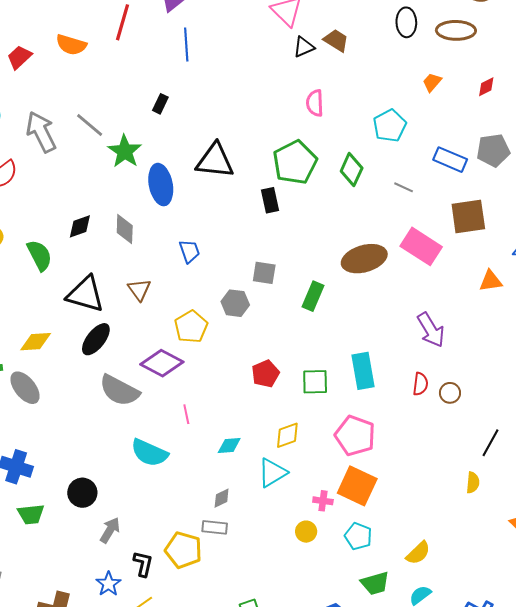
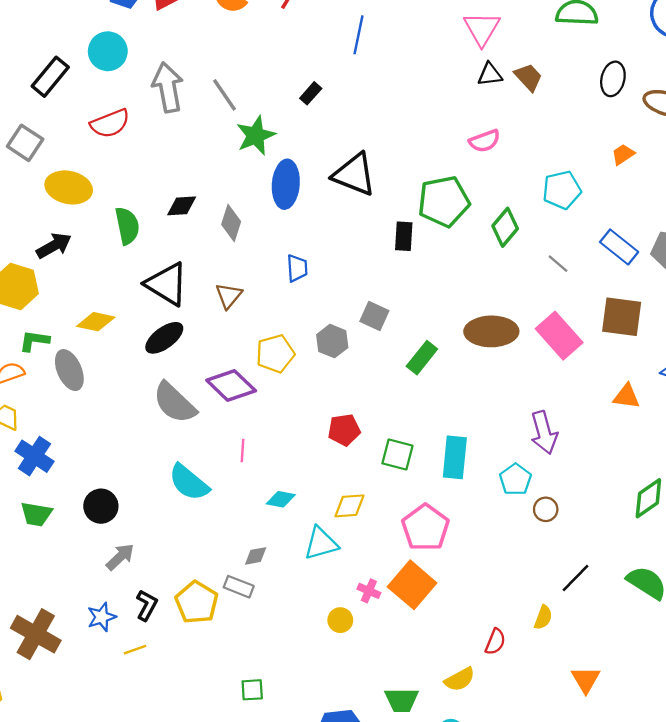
pink semicircle: (315, 103) -> (485, 141), turned -124
red semicircle: (420, 384) -> (495, 642), moved
cyan pentagon: (358, 536) -> (515, 479), moved

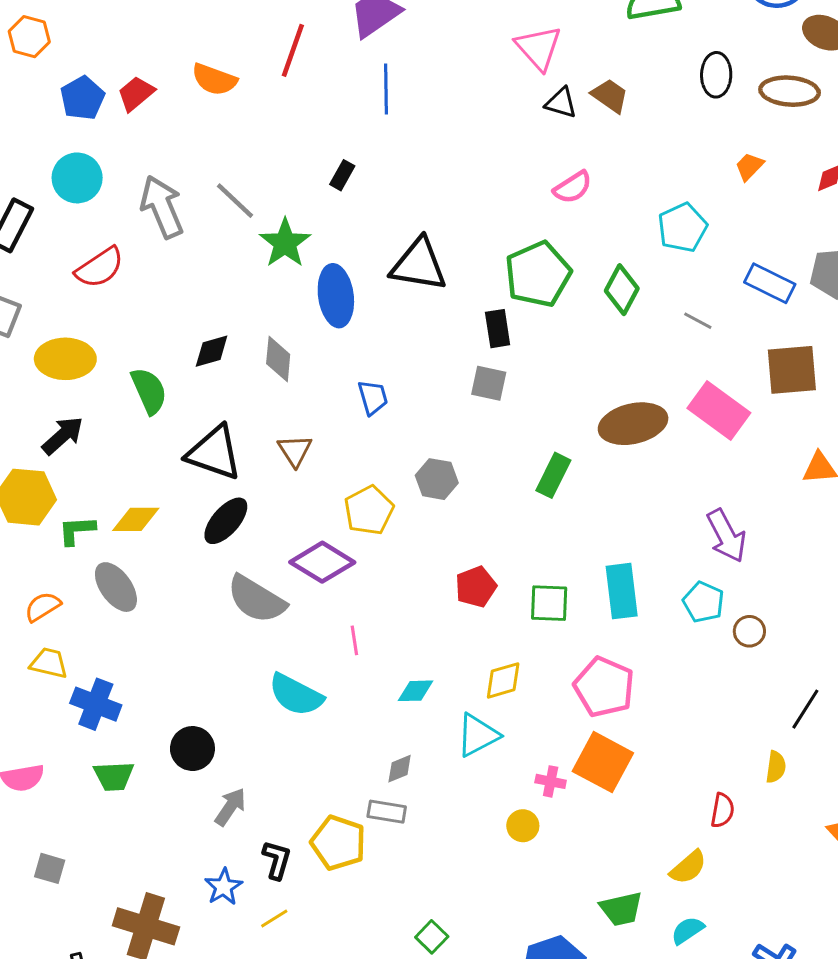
black triangle: (490, 74) -> (561, 103), turned 36
gray square: (374, 316) -> (489, 383), moved
green L-shape: (34, 341) -> (77, 530), moved
green square: (252, 690) -> (432, 937), turned -30

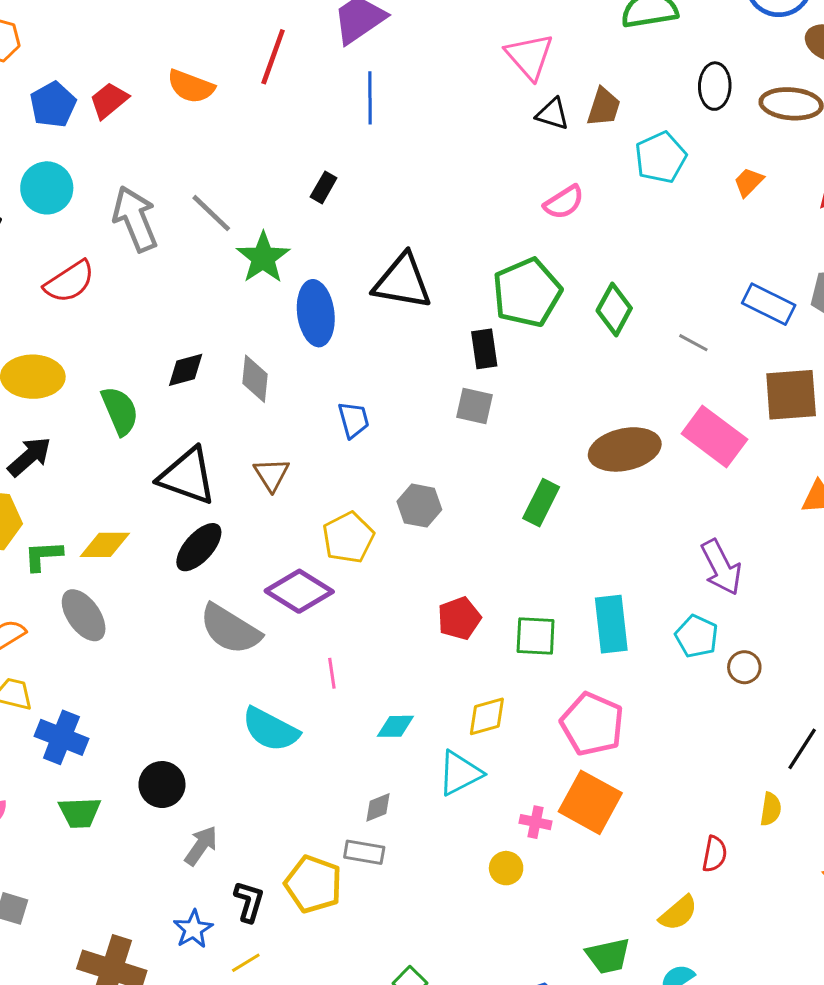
brown trapezoid: (610, 96) -> (604, 107), turned 72
cyan pentagon: (683, 228) -> (661, 157), moved

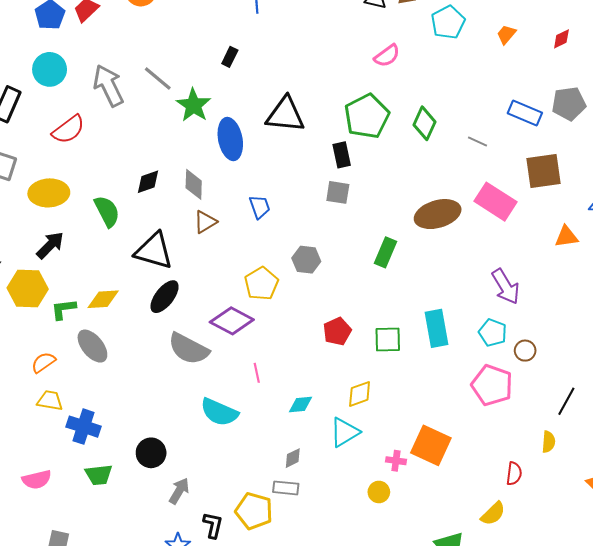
brown triangle: (272, 474) -> (205, 222), moved, turned 35
pink pentagon: (592, 724) -> (492, 385), moved

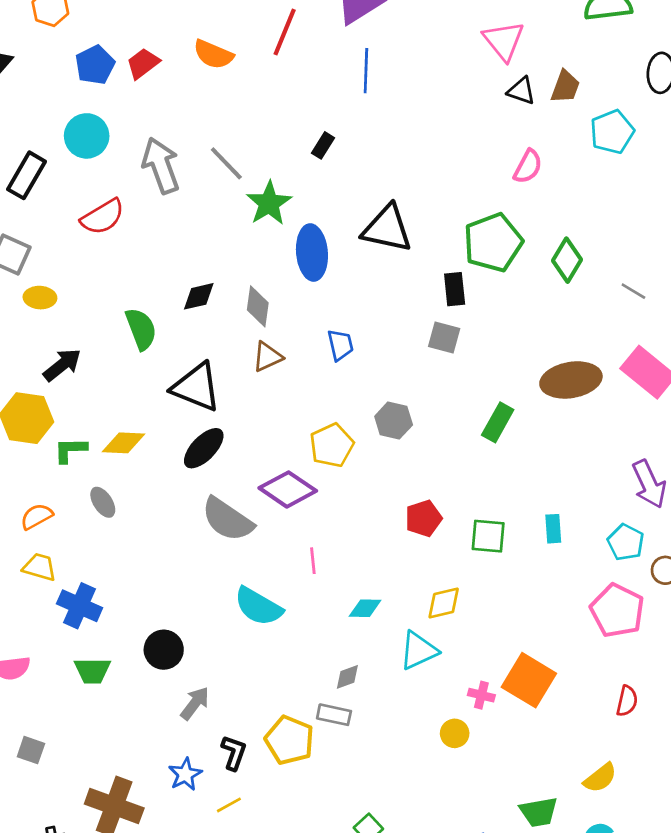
pink semicircle: (387, 56) -> (528, 167), turned -32
yellow ellipse: (49, 193) -> (40, 298), moved, size x0.6
cyan rectangle: (437, 328) -> (553, 529), size x0.6
gray ellipse: (92, 346) -> (103, 502), size x0.7
red semicircle: (514, 474) -> (627, 701), moved

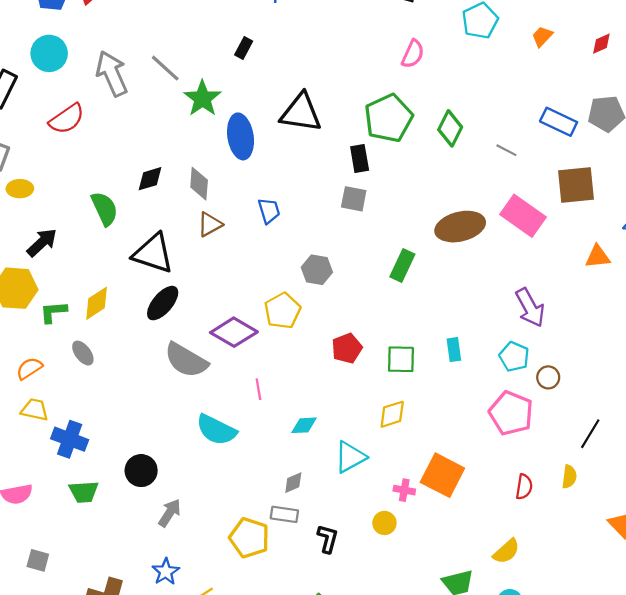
yellow diamond: (123, 443) -> (97, 303), turned -32
yellow pentagon: (332, 445) -> (282, 311), moved
yellow diamond: (444, 603) -> (392, 414), moved
black L-shape: (234, 753) -> (328, 539), moved

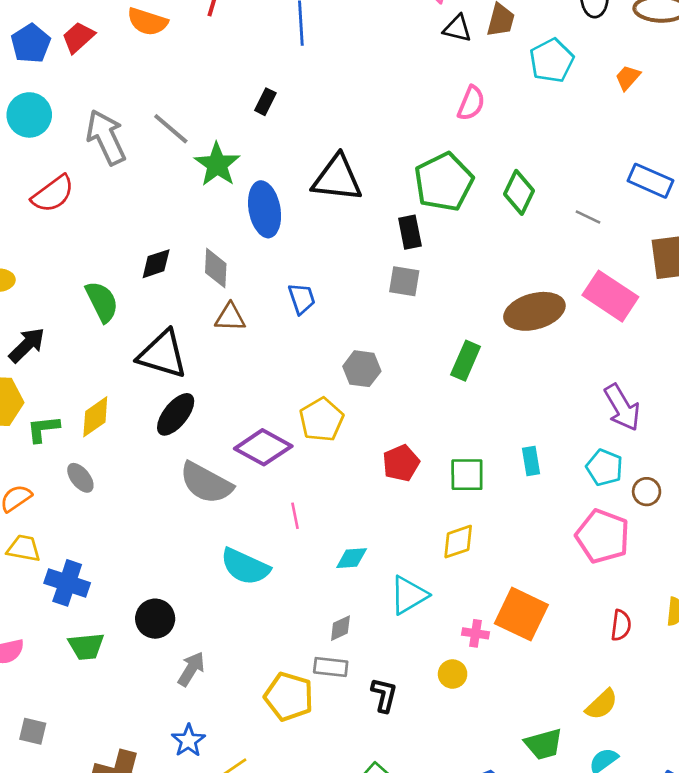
brown triangle: (210, 224) -> (230, 317), turned 32

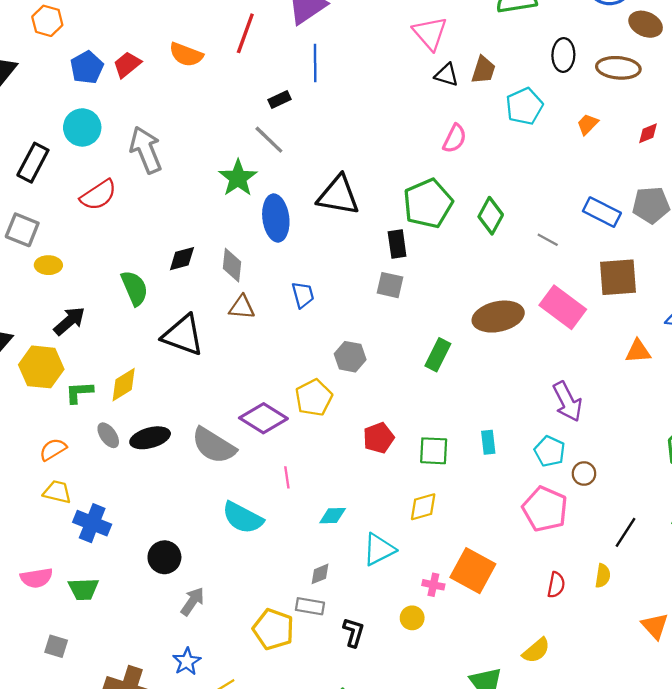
black rectangle: (265, 102) -> (279, 99), moved, turned 35
gray line: (171, 129) -> (269, 140), moved
black ellipse: (176, 414) -> (150, 438), moved, turned 33
green trapezoid: (86, 646) -> (83, 589), moved

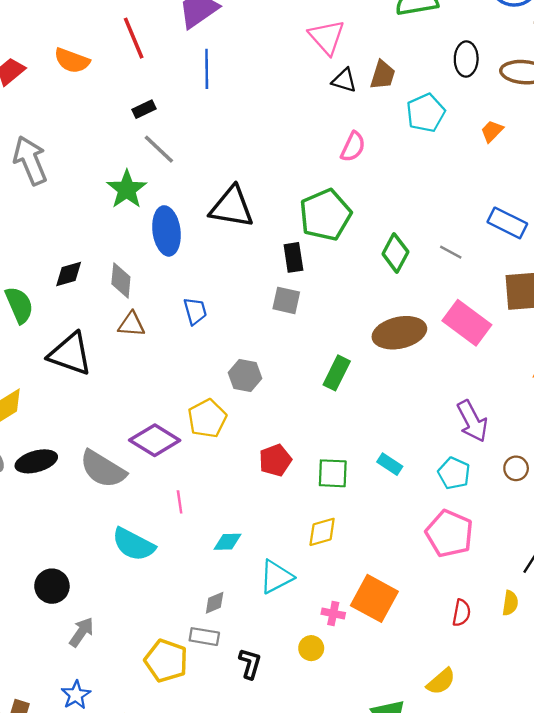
red line: (245, 33) -> (134, 38), turned -42
black rectangle: (279, 99) -> (144, 109), moved
green diamond: (491, 216) -> (395, 253), moved
cyan rectangle: (488, 442) -> (390, 464), turned -50
brown circle: (584, 474) -> (516, 468), moved

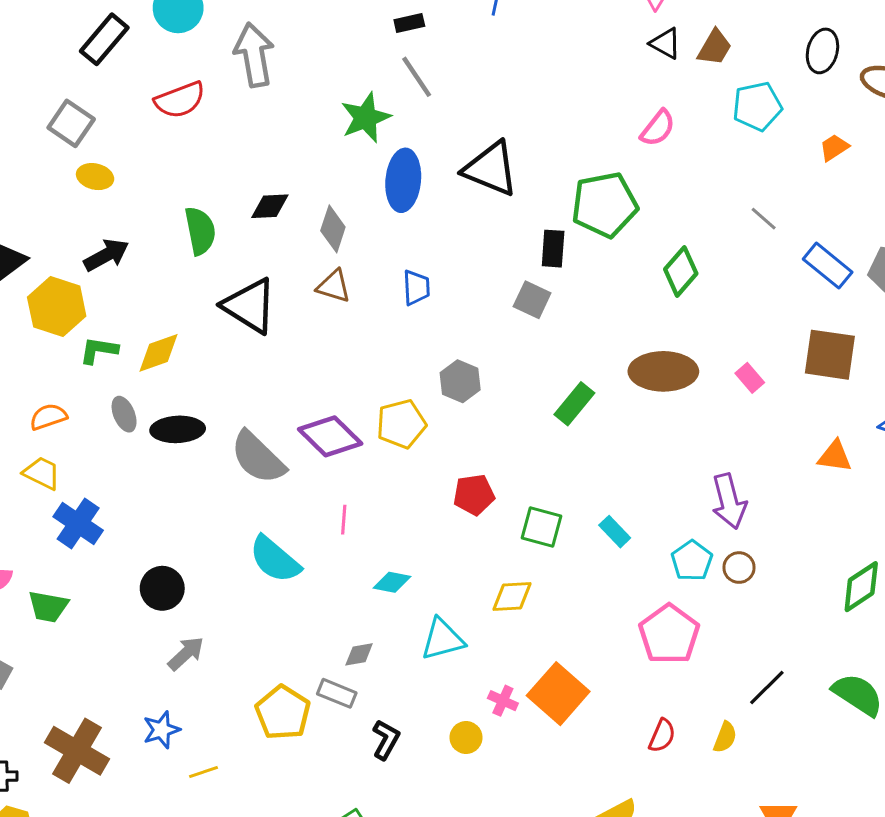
gray line: (451, 252) -> (764, 219), moved
pink rectangle: (467, 323) -> (750, 378), size x0.5
brown circle: (516, 468) -> (739, 568), moved

